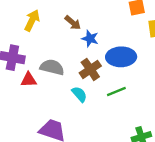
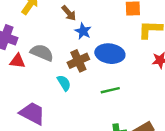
green line: (116, 91) -> (110, 90), moved

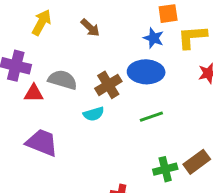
blue star: (83, 31) -> (154, 38), moved
cyan semicircle: (64, 83) -> (94, 114), turned 112
purple trapezoid: (32, 113) -> (42, 143), moved

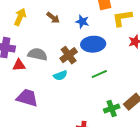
blue star: (154, 38) -> (82, 22), moved

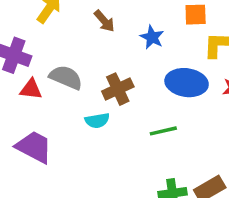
blue ellipse: (93, 44) -> (187, 83), moved

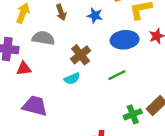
brown arrow: (104, 21) -> (61, 12), turned 35
gray semicircle: (66, 77) -> (43, 38), moved

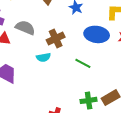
gray semicircle: (43, 38) -> (25, 28), moved
green line: (117, 75) -> (83, 63), turned 42

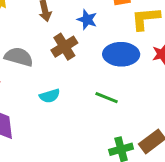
brown cross: (56, 38) -> (64, 47), moved

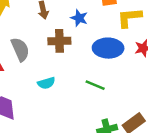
brown cross: (64, 47) -> (59, 41), turned 30
gray semicircle: (19, 57) -> (20, 49), turned 50

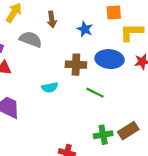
brown cross: (59, 41) -> (76, 65), moved
gray semicircle: (20, 49) -> (31, 39), moved, turned -50

